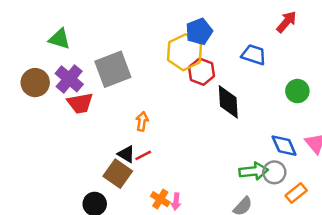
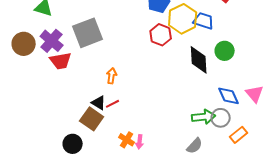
yellow hexagon: (184, 52) -> (183, 19), moved
green circle: (297, 91) -> (225, 51), moved
black diamond: (228, 102) -> (199, 60), moved

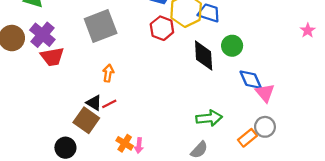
gray square: (88, 33) -> (101, 26), moved
blue diamond: (229, 96) -> (251, 80), moved
gray circle: (221, 118) -> (265, 127), moved

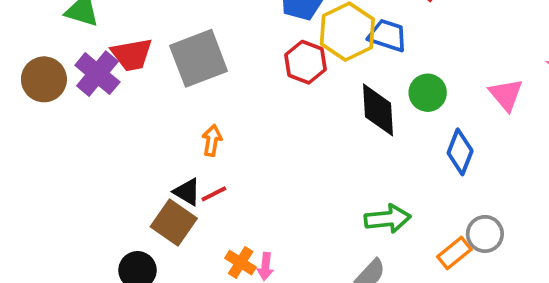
red trapezoid: (52, 57) -> (132, 55), moved
blue diamond: (251, 80) -> (460, 152), turned 45
pink triangle: (265, 93) -> (506, 95), moved

